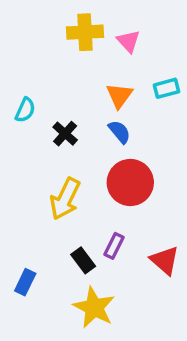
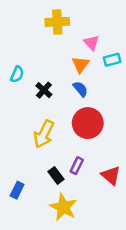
pink triangle: (128, 41) -> (91, 43), moved

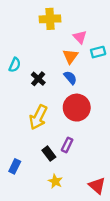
red triangle: (111, 175) -> (97, 186), moved
yellow star: (63, 207) -> (55, 181), size x0.6

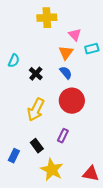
black rectangle: (49, 154) -> (37, 146), moved
yellow star: (55, 181) -> (52, 170), size x1.6
red triangle: (97, 186) -> (91, 174), turned -30

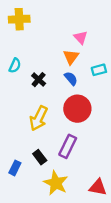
yellow cross: (47, 18) -> (19, 19), moved
cyan rectangle: (92, 49) -> (99, 70), moved
purple rectangle: (63, 136) -> (68, 146), size x1.5

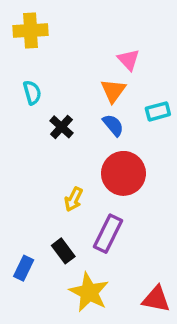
cyan semicircle: (15, 66) -> (32, 92), moved, turned -40
yellow arrow: (39, 118) -> (74, 199), moved, size x0.6

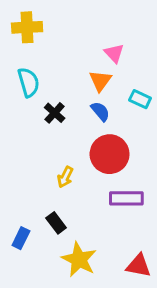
cyan semicircle: (32, 92) -> (29, 82), size x1.4
cyan rectangle: (158, 111) -> (140, 99), turned 40
purple rectangle: (108, 234) -> (126, 198), moved, turned 64

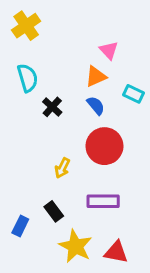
yellow cross: (27, 27) -> (26, 26), turned -32
orange triangle: (100, 81) -> (96, 76), turned 30
purple rectangle: (126, 198) -> (103, 201), moved
red triangle: (139, 266) -> (116, 252), moved

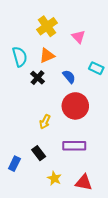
yellow cross: (26, 26) -> (47, 26), moved
orange triangle: (96, 76) -> (47, 56), moved
yellow star: (75, 246) -> (54, 178), size x0.6

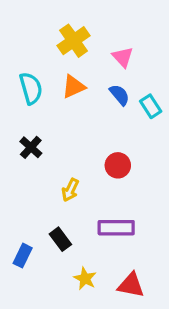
cyan rectangle: (96, 68) -> (151, 106), turned 32
blue semicircle: (69, 77) -> (119, 95), moved
black cross: (38, 78) -> (31, 147), moved
red circle: (75, 106) -> (118, 165), size x0.6

